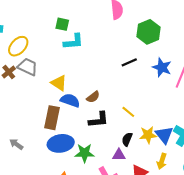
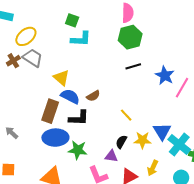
green hexagon: (149, 32) -> (130, 37), moved
black L-shape: (99, 120) -> (79, 118), moved
blue triangle: (164, 135) -> (162, 131), moved

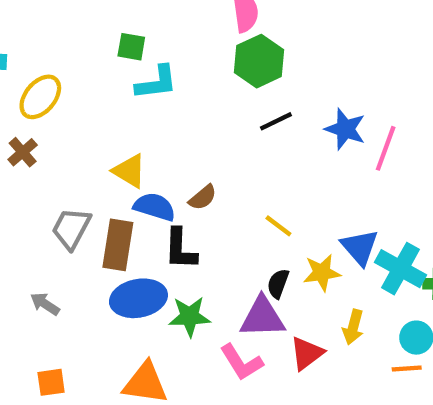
gray trapezoid: (33, 58) -> (71, 228), moved, turned -85
black L-shape: (79, 118) -> (180, 249), turned 100
purple triangle: (111, 156) -> (262, 317), size x1.6

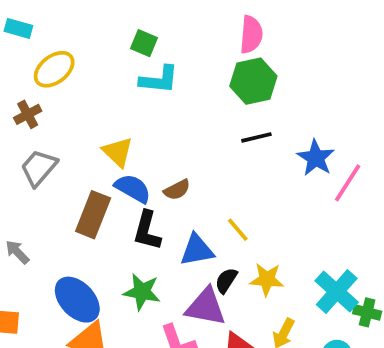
gray trapezoid: (71, 228) -> (39, 168), moved
blue triangle: (360, 247) -> (197, 250), moved, turned 48
blue ellipse: (138, 298) -> (77, 300), moved, turned 45

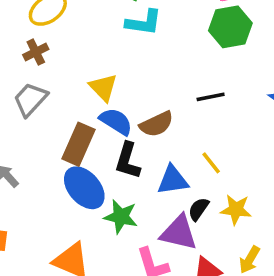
brown cross: (28, 114) -> (36, 52), moved
black line: (256, 137) -> (211, 97), moved
brown semicircle: (177, 190) -> (156, 124), size x1.4
blue ellipse: (77, 300) -> (84, 188), moved

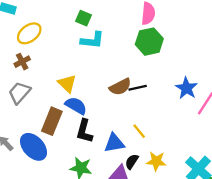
brown semicircle: (156, 124) -> (120, 87), moved
blue ellipse: (84, 188) -> (34, 147), moved

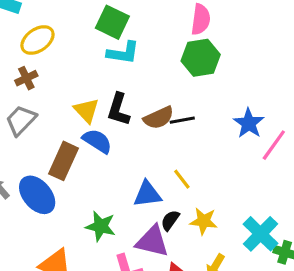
green square: (84, 18) -> (112, 22), size x1.5
black L-shape: (84, 131) -> (118, 109), moved

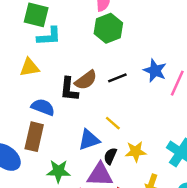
black L-shape: (118, 109) -> (69, 89), moved
yellow triangle: (86, 110) -> (29, 67), moved, turned -45
black line: (182, 120) -> (117, 78), moved
brown rectangle: (64, 161) -> (34, 137), moved

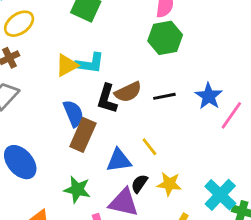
cyan L-shape: (49, 36) -> (90, 63), moved
yellow triangle: (29, 67) -> (67, 65), turned -30
blue semicircle: (43, 107) -> (73, 113), turned 35
brown rectangle: (34, 137) -> (83, 135), moved

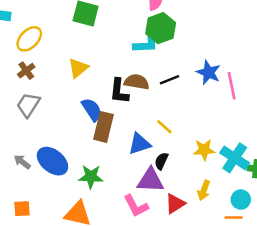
cyan L-shape: (90, 63) -> (146, 44), moved
brown semicircle: (128, 92) -> (137, 82), turned -135
pink line: (231, 115) -> (232, 86), turned -36
yellow star: (169, 184) -> (204, 150), moved
green star: (77, 190) -> (91, 177), moved

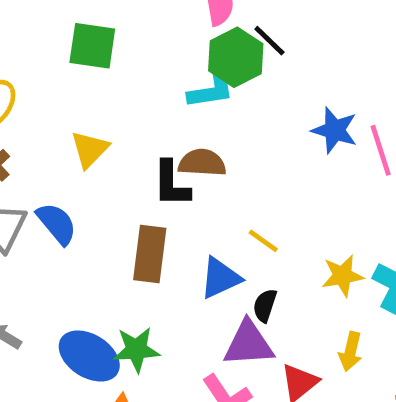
black line: (169, 80) -> (269, 41), moved, turned 72
blue semicircle: (92, 109) -> (57, 224), moved
blue ellipse: (52, 161) -> (89, 356), moved

